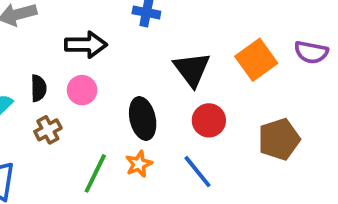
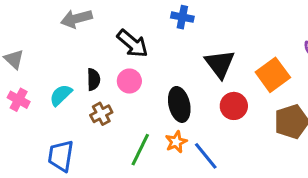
black arrow: (86, 45) -> (132, 44), turned 40
orange square: (256, 60) -> (273, 75), moved
blue line: (198, 172) -> (206, 156), moved

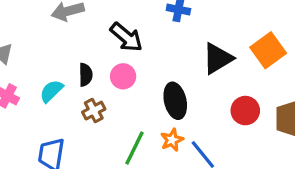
black triangle: (220, 64) -> (218, 58), turned 36
orange square: (273, 75) -> (268, 50), moved
red circle: (234, 106) -> (245, 111), moved

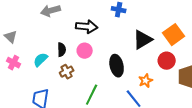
black arrow: (126, 37) -> (87, 27), turned -35
red circle: (245, 111) -> (167, 61), moved
orange star: (172, 140) -> (146, 81), moved

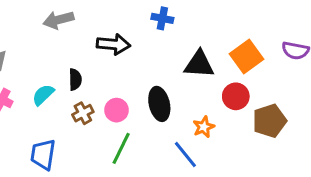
black triangle: (143, 40) -> (199, 64), turned 35
pink circle: (85, 51) -> (117, 110), moved

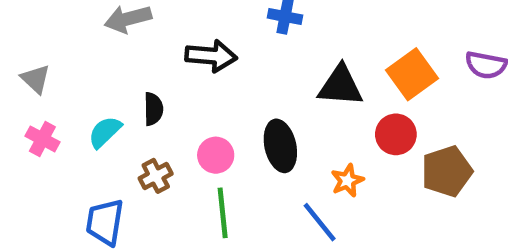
brown cross: (83, 113) -> (156, 176), moved
green line: (121, 148) -> (223, 213), turned -32

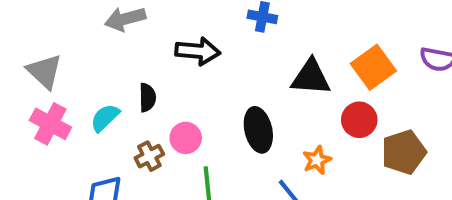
gray triangle: (36, 79) -> (44, 71), size x1.4
pink cross: (42, 139) -> (50, 124), size x1.4
pink circle: (216, 155) -> (186, 138), moved

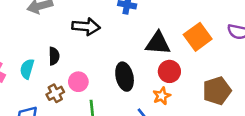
cyan semicircle: (105, 118) -> (27, 69), turned -30
red circle: (359, 120) -> (169, 71), moved

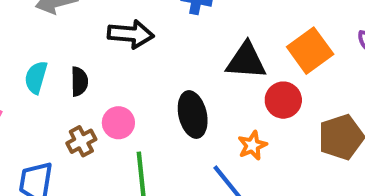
cyan semicircle: (27, 69) -> (36, 77), moved
red circle: (169, 71) -> (283, 100), moved

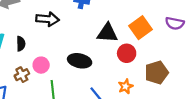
black ellipse: (193, 114) -> (80, 61), turned -65
orange star: (252, 145) -> (126, 86), moved

